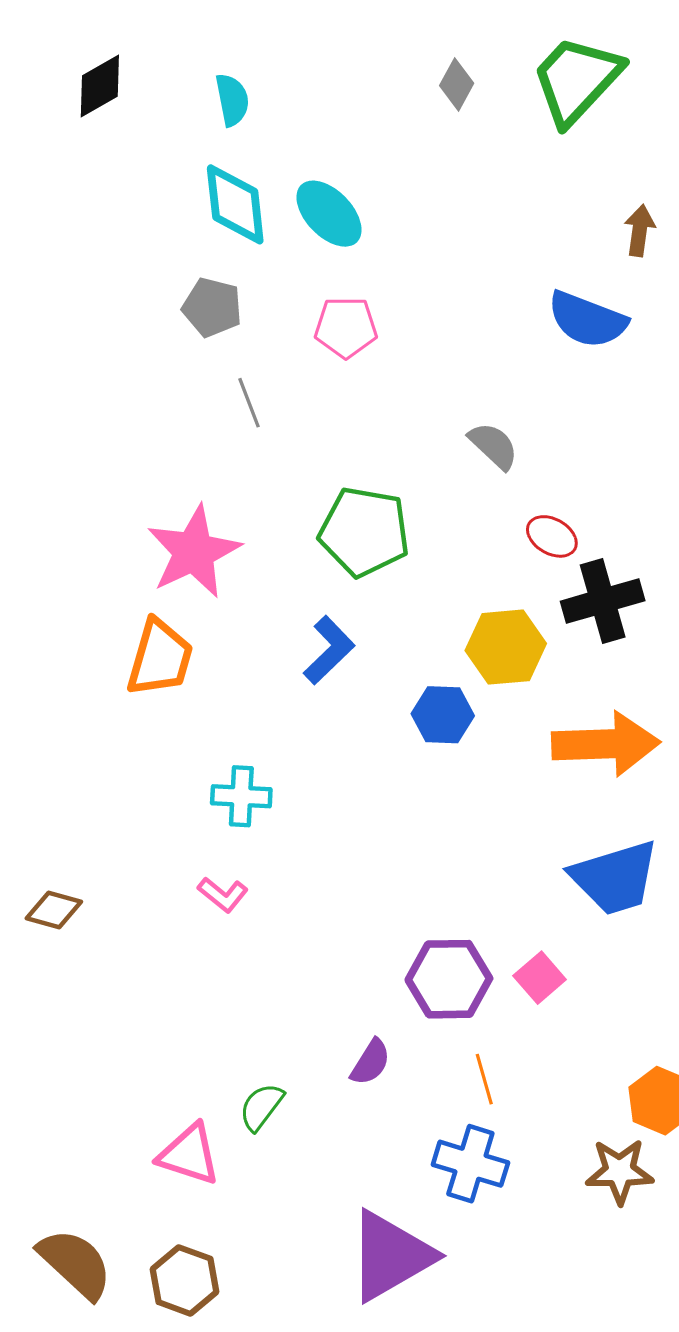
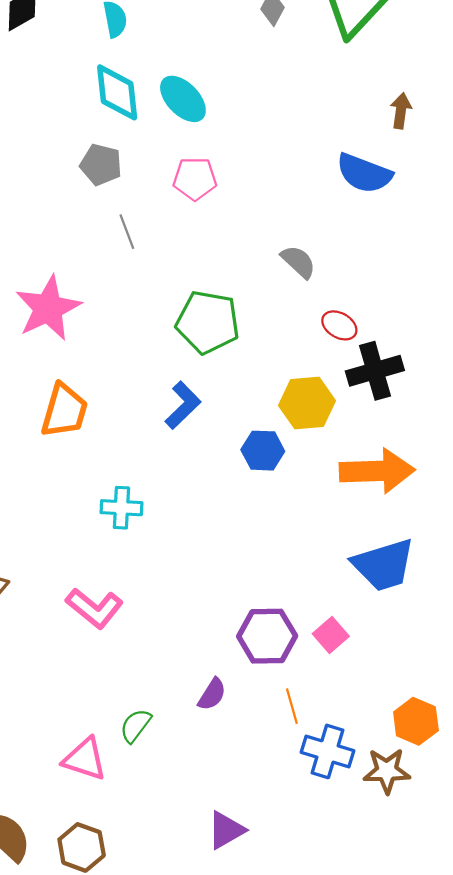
pink star: (194, 552) -> (48, 308), moved
pink L-shape: (223, 895) -> (95, 608), moved, size x1.6
blue cross: (470, 1164) -> (327, 751), moved
purple triangle: (390, 1256) -> (226, 830), size x0.6

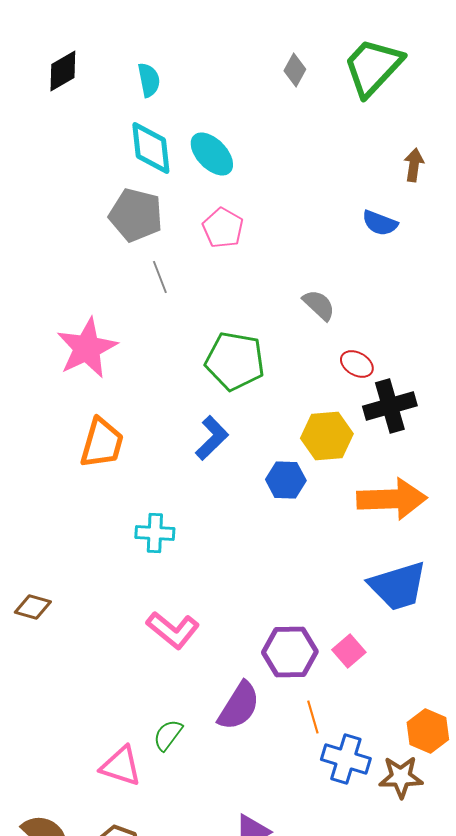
gray pentagon: (101, 165) -> (136, 215), size x1.4
blue semicircle: (364, 173) -> (380, 223), size x0.7
pink pentagon: (195, 179) -> (223, 228), turned 30
pink L-shape: (95, 608) -> (173, 630), moved
purple semicircle: (212, 694) -> (239, 706), size x1.6

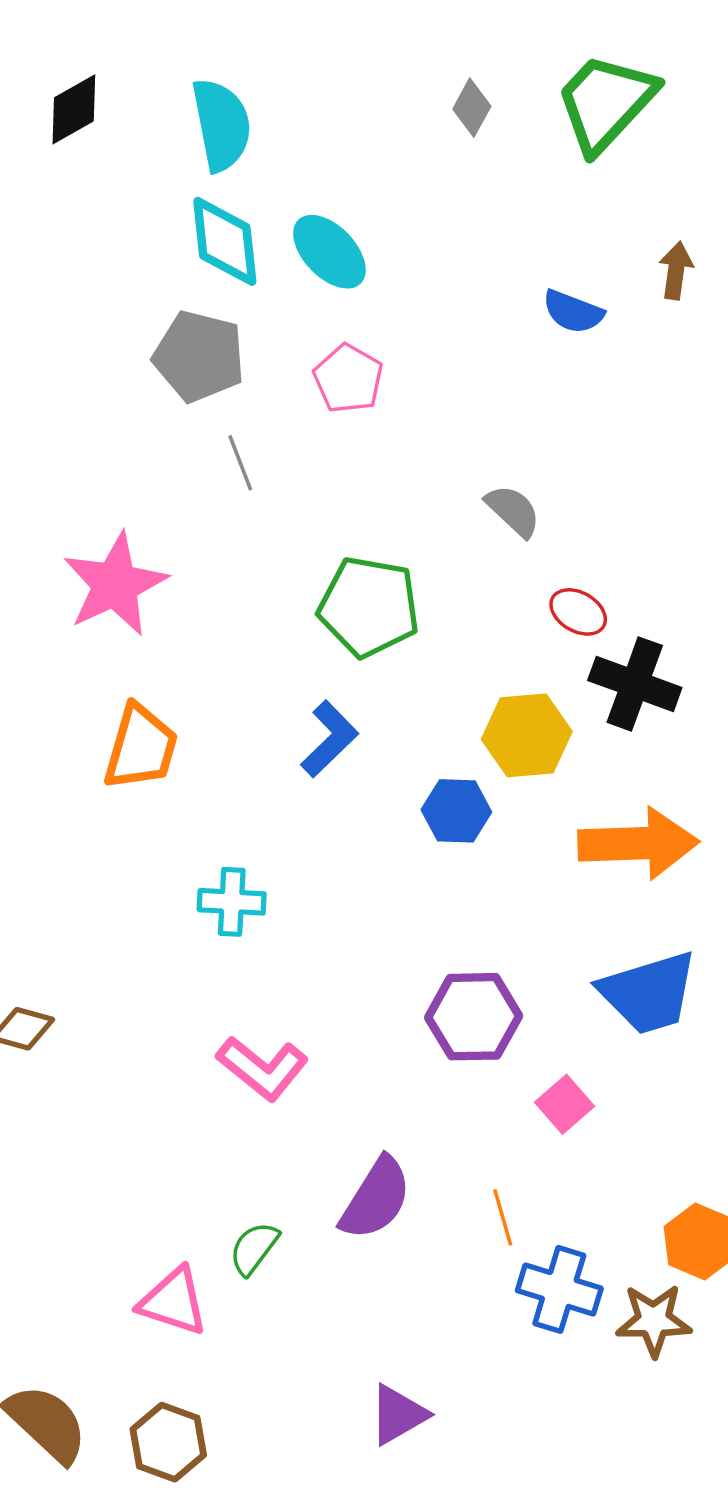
cyan semicircle: (149, 80) -> (221, 125), size x1.6
blue semicircle: (380, 223) -> (573, 312), moved
black cross: (390, 406) -> (635, 684), turned 36
purple hexagon: (290, 652) -> (474, 1017), moved

